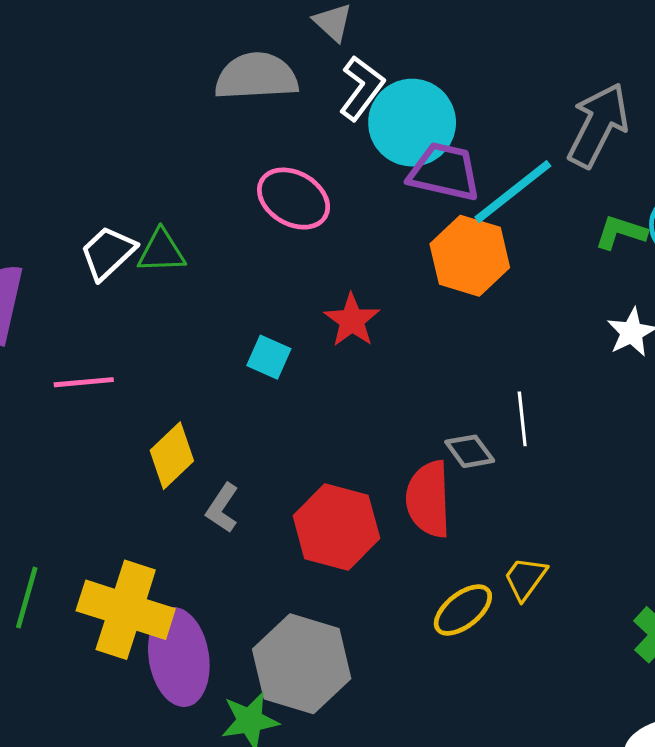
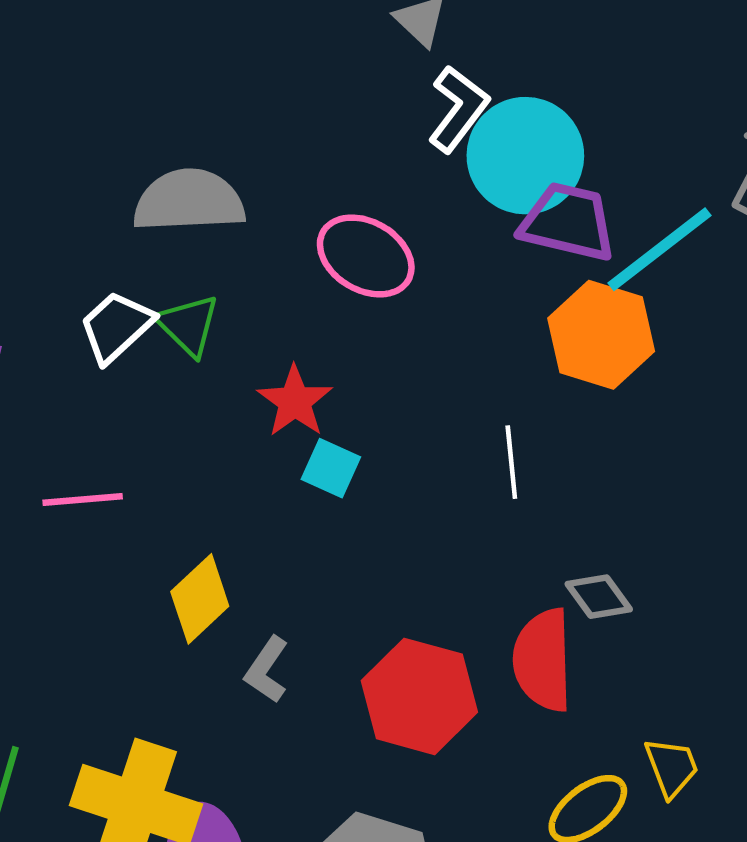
gray semicircle: (256, 76) -> (189, 201), moved
green triangle: (161, 251) -> (188, 325), turned 46
red star: (352, 320) -> (295, 401), moved
white line: (522, 419) -> (511, 462), moved
yellow trapezoid: (525, 578) -> (672, 767), turned 123

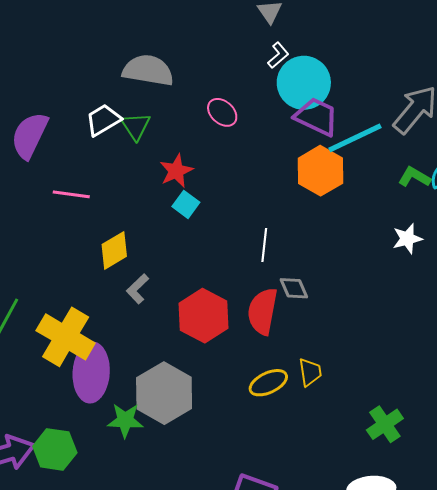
white L-shape: (458, 109) -> (278, 55), size x0.7
pink ellipse: (366, 256) -> (222, 112), size x0.7
white line: (511, 462) -> (264, 245), moved

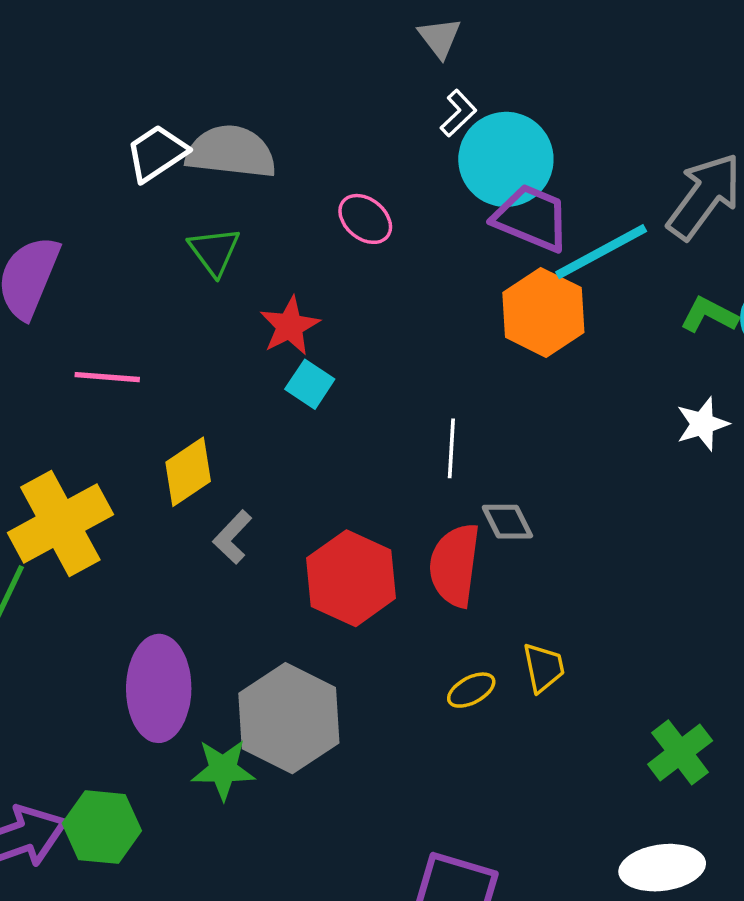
white trapezoid: (103, 120) -> (157, 153), moved
yellow cross: (66, 337) -> (60, 524), moved, turned 34
yellow ellipse: (268, 383) -> (471, 690), size x0.7

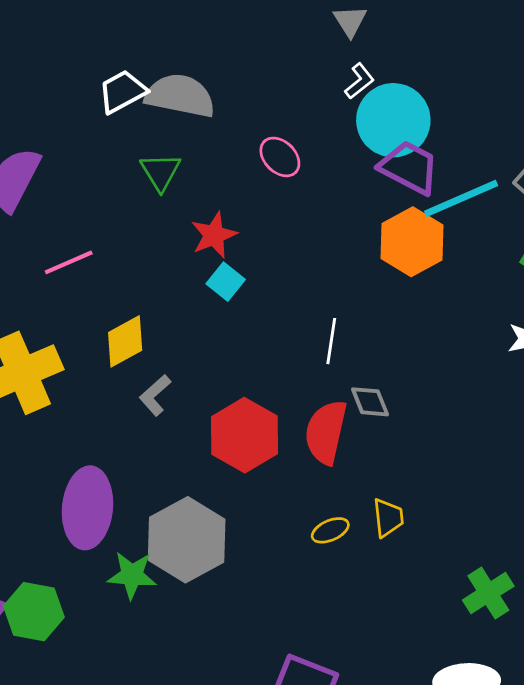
pink line: (107, 377) -> (69, 262), turned -33

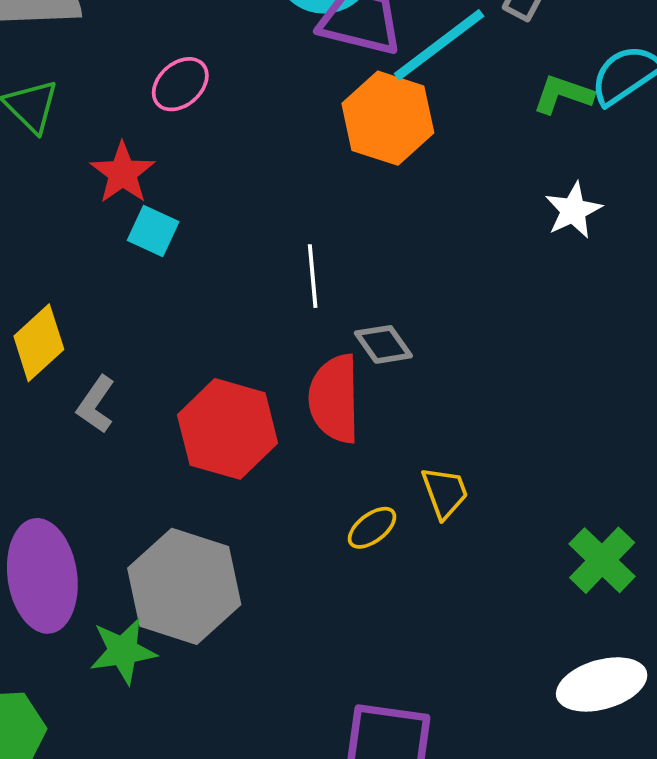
pink ellipse: (280, 157) -> (180, 84), moved, turned -72

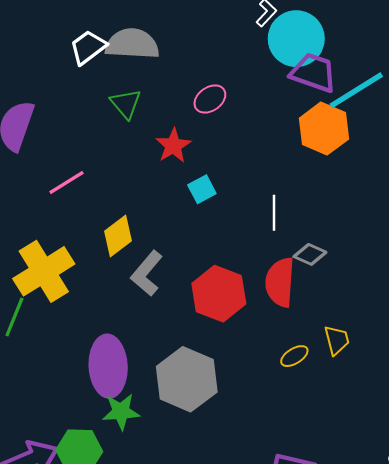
cyan square: (153, 231) -> (202, 189), moved, turned 32
gray diamond: (383, 344) -> (310, 254), turned -36
gray L-shape: (96, 405) -> (147, 273), size x1.4
green star: (123, 651) -> (121, 412), moved

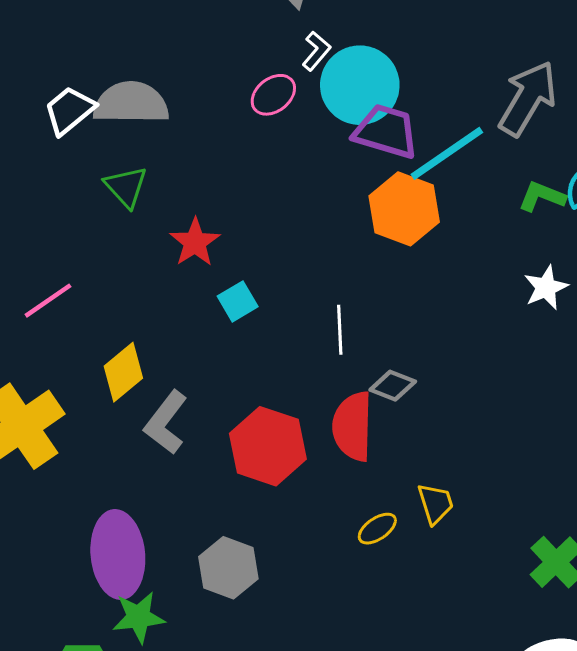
pink ellipse: (210, 99) -> (273, 95), moved
gray hexagon: (187, 379) -> (228, 568), size x0.7

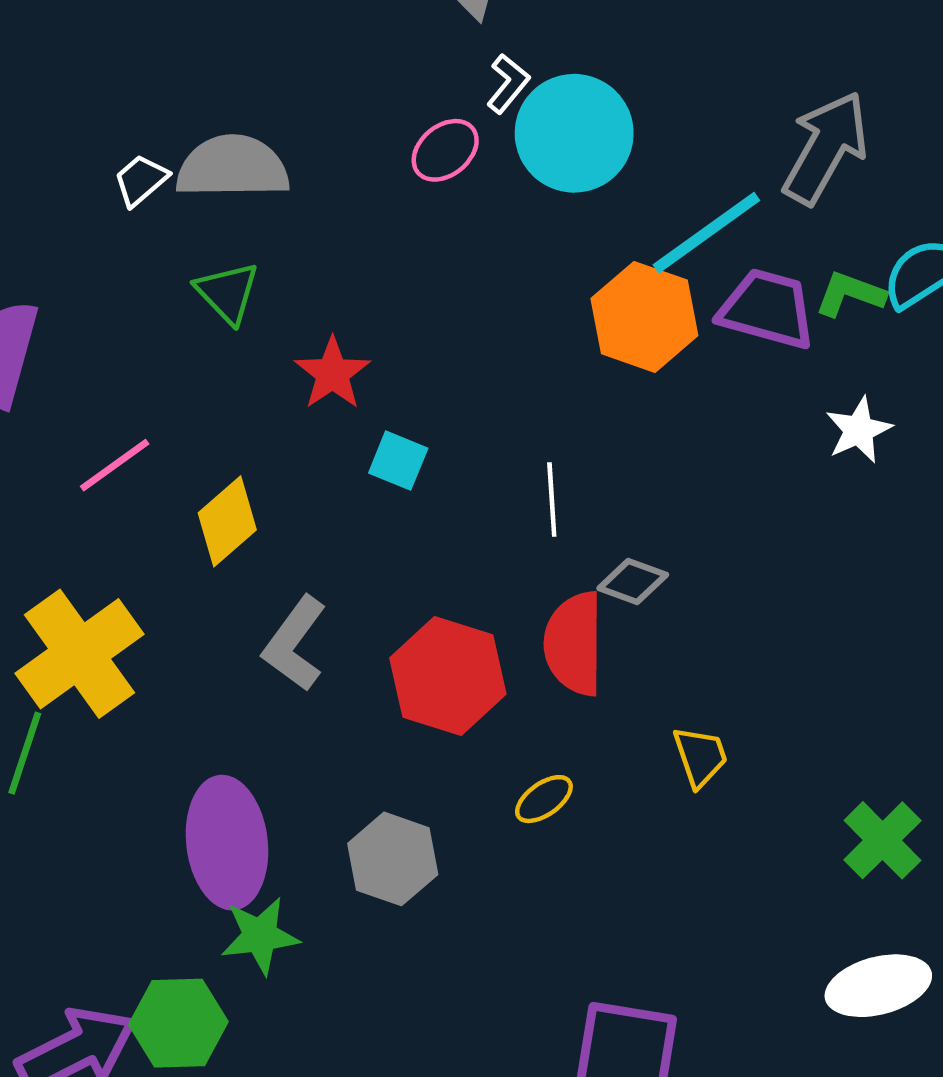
white trapezoid: (69, 110) -> (141, 180), size x0.7
purple trapezoid: (386, 132) -> (767, 309), moved
cyan square: (238, 301) -> (398, 461), turned -36
yellow diamond: (123, 372) -> (227, 521), moved
yellow ellipse: (377, 529) -> (544, 799), moved

